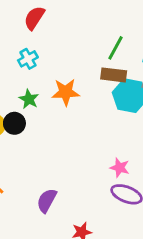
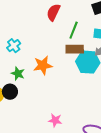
red semicircle: (34, 18) -> (53, 12), moved
pink star: (120, 168) -> (55, 120), moved

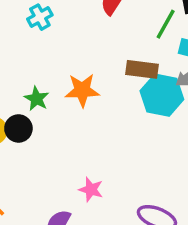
green line: (74, 30) -> (166, 24), moved
cyan cross: (14, 46) -> (40, 17), moved

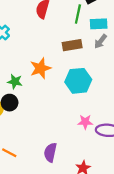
cyan hexagon: (162, 95) -> (78, 81), moved
pink star: (91, 190) -> (85, 122), moved

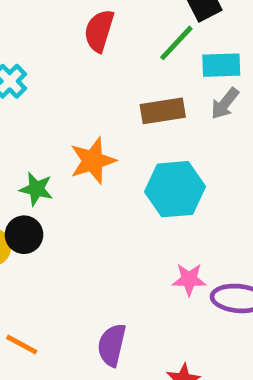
green line: (78, 14) -> (176, 43), turned 30

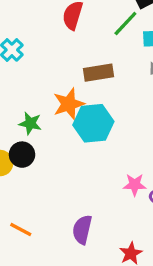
brown rectangle: (163, 111) -> (98, 73), moved
cyan hexagon: (175, 189) -> (93, 123), moved

